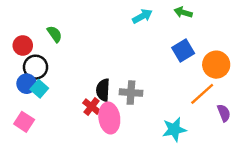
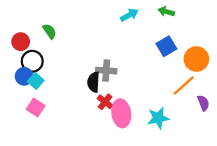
gray cross: (131, 93) -> (106, 71), moved
red cross: (92, 107) -> (105, 102), moved
pink ellipse: (109, 118) -> (121, 113), moved
pink square: (24, 122) -> (36, 108), moved

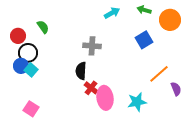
orange circle: (196, 59) -> (170, 20), moved
gray cross: (106, 71) -> (92, 46), moved
pink square: (36, 108) -> (31, 109), moved

